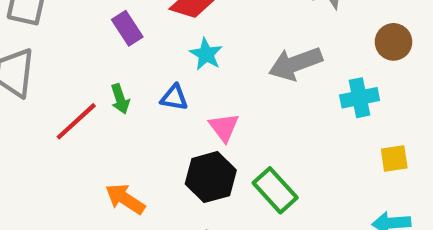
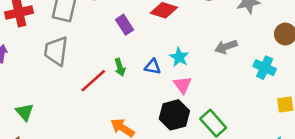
cyan star: (206, 54) -> (179, 57), moved
gray arrow: (295, 64) -> (226, 47), size x0.7
cyan cross: (360, 98) -> (265, 68), turned 35

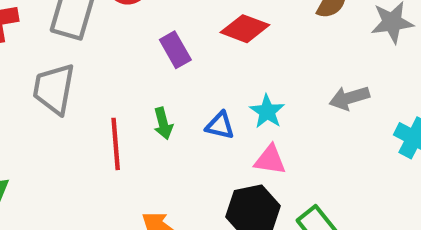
red line: (93, 81) -> (116, 144), turned -56
pink triangle: (182, 85) -> (270, 160), turned -48

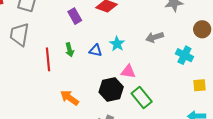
pink triangle: (270, 160) -> (128, 72), moved

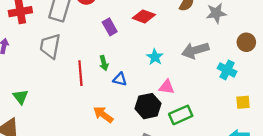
gray arrow: (155, 37) -> (195, 50), size x1.4
blue triangle: (96, 50) -> (120, 79), moved
green rectangle: (142, 97) -> (181, 115), turned -75

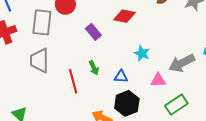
gray arrow: (195, 50) -> (182, 63), moved
blue triangle: (120, 79) -> (121, 77), moved
black hexagon: (148, 106) -> (127, 103), moved

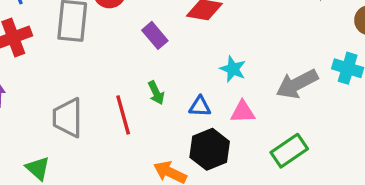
gray trapezoid: (39, 60) -> (68, 118), moved
pink triangle: (158, 80) -> (243, 112), moved

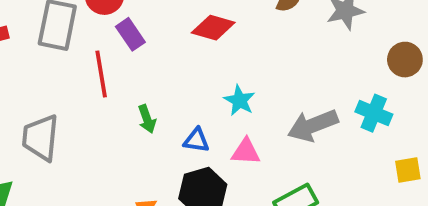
purple rectangle: (155, 35) -> (130, 34), moved
red line: (123, 115) -> (101, 74), moved

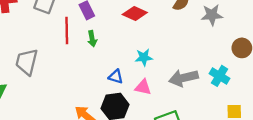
cyan star: (239, 100) -> (144, 57), turned 30
green arrow: (147, 119) -> (92, 39), moved

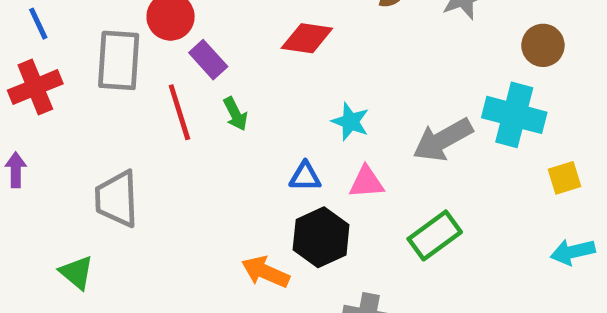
cyan star: (144, 57) -> (350, 122), turned -30
cyan cross: (220, 76) -> (514, 115), size x1.4

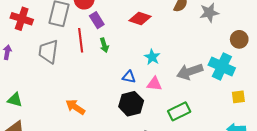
red cross: (35, 87) -> (22, 19), turned 30
gray trapezoid: (117, 199) -> (48, 52), moved
green triangle: (77, 272) -> (15, 100), moved, turned -35
orange arrow: (265, 272) -> (75, 107), moved

